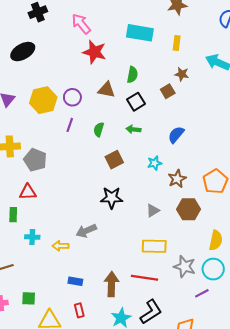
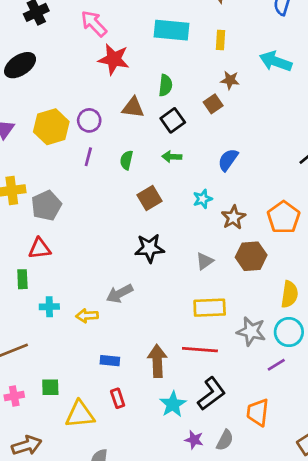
gray pentagon: (35, 160) -> (46, 206), turned 30

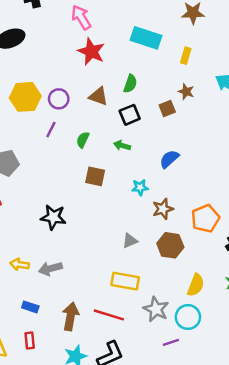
brown square: (149, 198) -> (95, 176), turned 30
black star: (150, 248) -> (53, 217), moved
gray arrow: (120, 294) -> (50, 269), moved

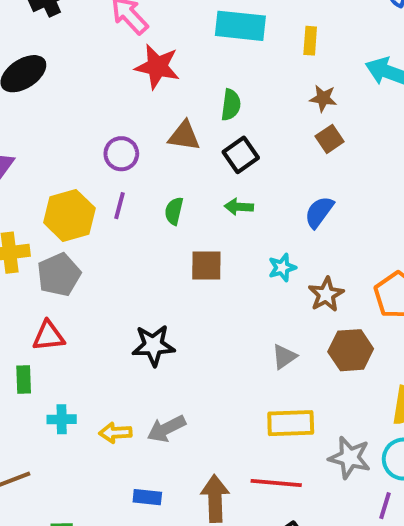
yellow hexagon: (25, 97) -> (69, 215), moved
brown square: (167, 108) -> (330, 139), moved
purple line: (171, 342) -> (385, 506), turned -42

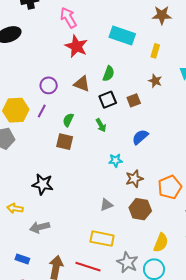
brown square: (330, 139) -> (134, 100), moved
green arrow: (239, 207) -> (101, 125), turned -136
brown square: (206, 266) -> (65, 142), moved
yellow arrow: (115, 433) -> (15, 208), moved

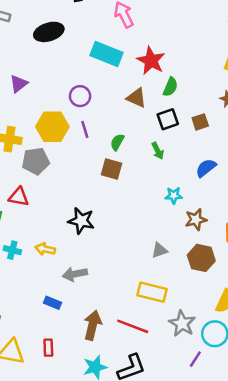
cyan rectangle: (122, 35) -> (107, 54), moved
red star: (76, 46) -> (151, 61), moved
purple circle: (49, 85) -> (80, 96), moved
purple line: (42, 111) -> (85, 129), turned -48
blue rectangle: (22, 259) -> (53, 303), moved

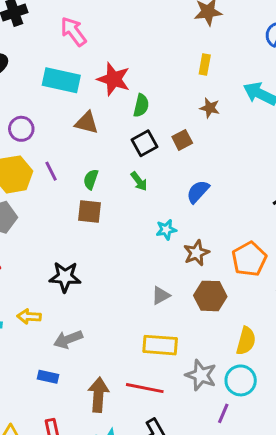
purple circle: (80, 96) -> (21, 129), moved
brown triangle: (136, 98) -> (87, 123), moved

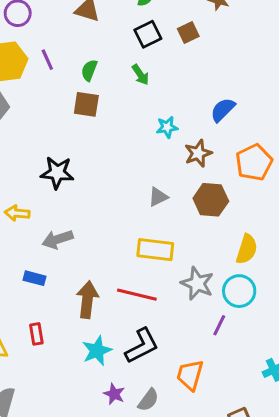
blue semicircle: (198, 192) -> (223, 110), moved

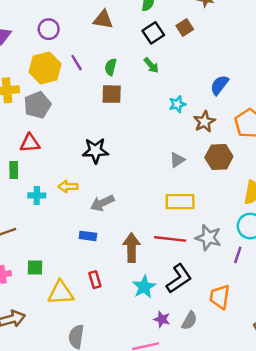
gray star: (197, 284) -> (208, 238), moved

